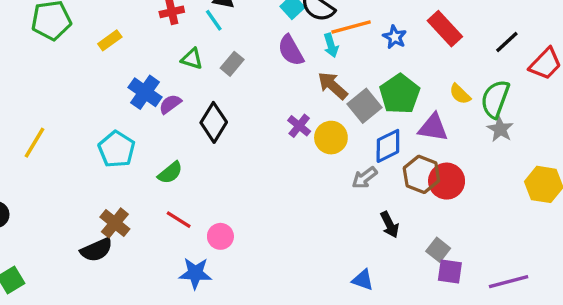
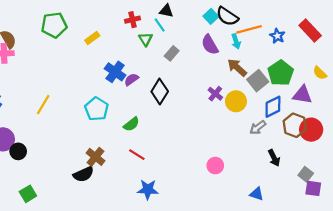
green triangle: (192, 59) -> (146, 39), moved, turned 40
pink circle: (220, 236) -> (215, 166), moved

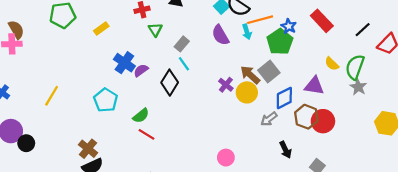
cyan line: (160, 25) -> (184, 64), moved
brown arrow: (237, 68) -> (250, 75), moved
green pentagon: (281, 73) -> (280, 42), moved
red line: (137, 155) -> (146, 134), moved
brown cross: (95, 157) -> (88, 149), moved

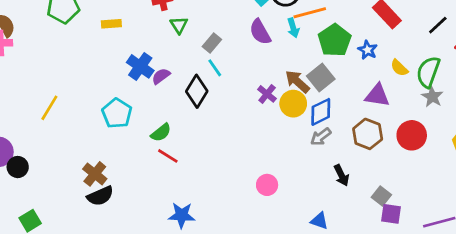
blue star: (289, 26) -> (368, 50), moved
yellow rectangle: (101, 28) -> (111, 24), turned 32
blue diamond: (284, 98) -> (321, 112), moved
red circle: (323, 121) -> (412, 135), moved

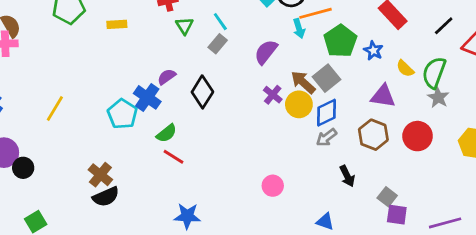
purple semicircle: (260, 32) -> (266, 52), moved, turned 68
blue cross: (140, 66) -> (147, 97), moved
cyan line: (215, 68) -> (220, 22), moved

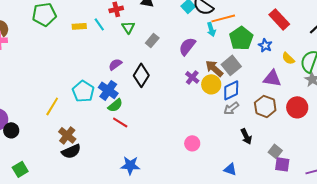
cyan line: (220, 22) -> (99, 24), moved
blue cross: (147, 97) -> (108, 90), moved
yellow line: (55, 108) -> (52, 106), moved

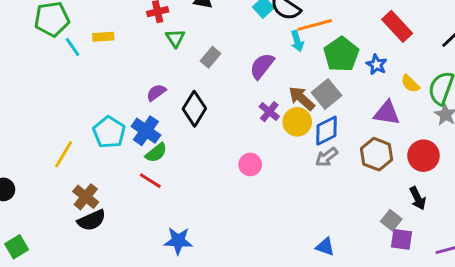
cyan line: (99, 24) -> (72, 47), moved
red line: (120, 122) -> (150, 181), moved
black arrow: (246, 136) -> (418, 198), moved
pink circle: (192, 143) -> (250, 164), moved

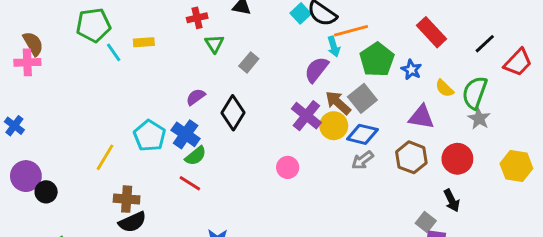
purple semicircle: (262, 66) -> (316, 70), moved
purple cross: (269, 112) -> (306, 116), size x1.5
blue diamond: (327, 131) -> (362, 134), turned 40
brown cross: (86, 197) -> (127, 199), turned -35

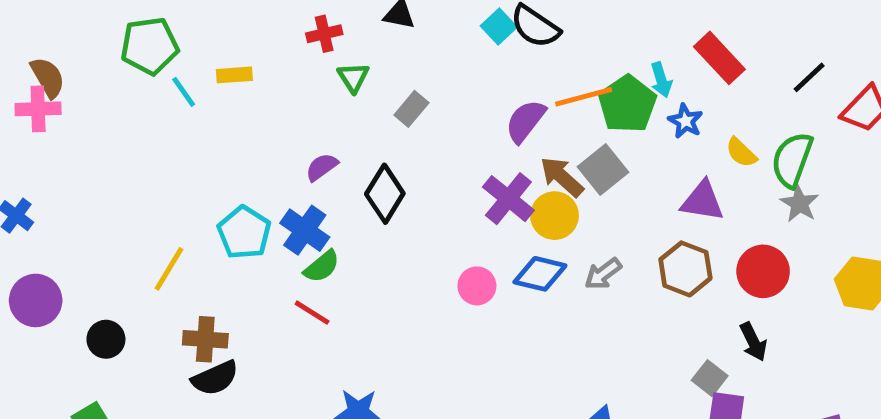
orange line: (351, 31) -> (584, 97), moved
cyan arrow: (334, 47) -> (661, 80), moved
blue diamond: (362, 134) -> (540, 274), moved
black circle: (46, 192) -> (106, 339), moved

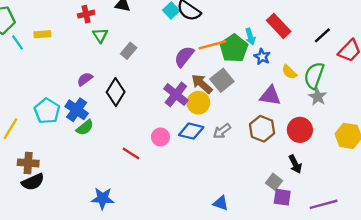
red line: (312, 313) -> (131, 154), moved

